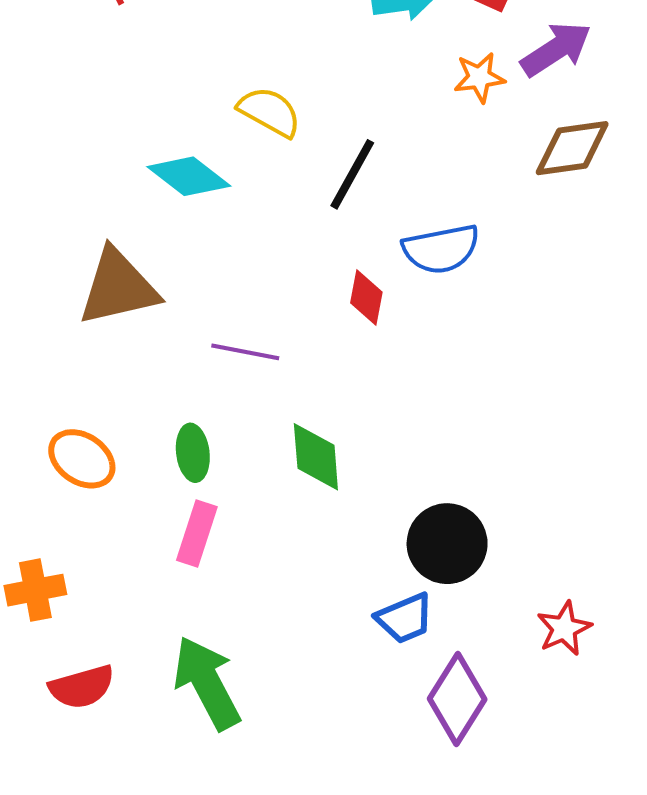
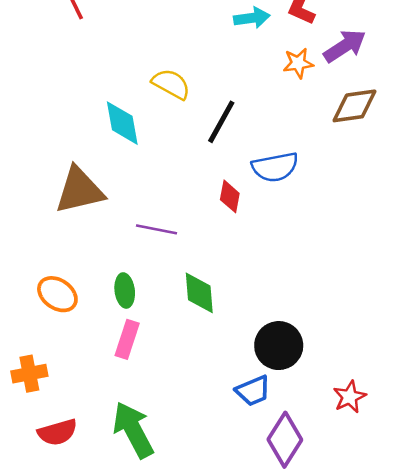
cyan diamond: (189, 176) -> (122, 123), turned 42

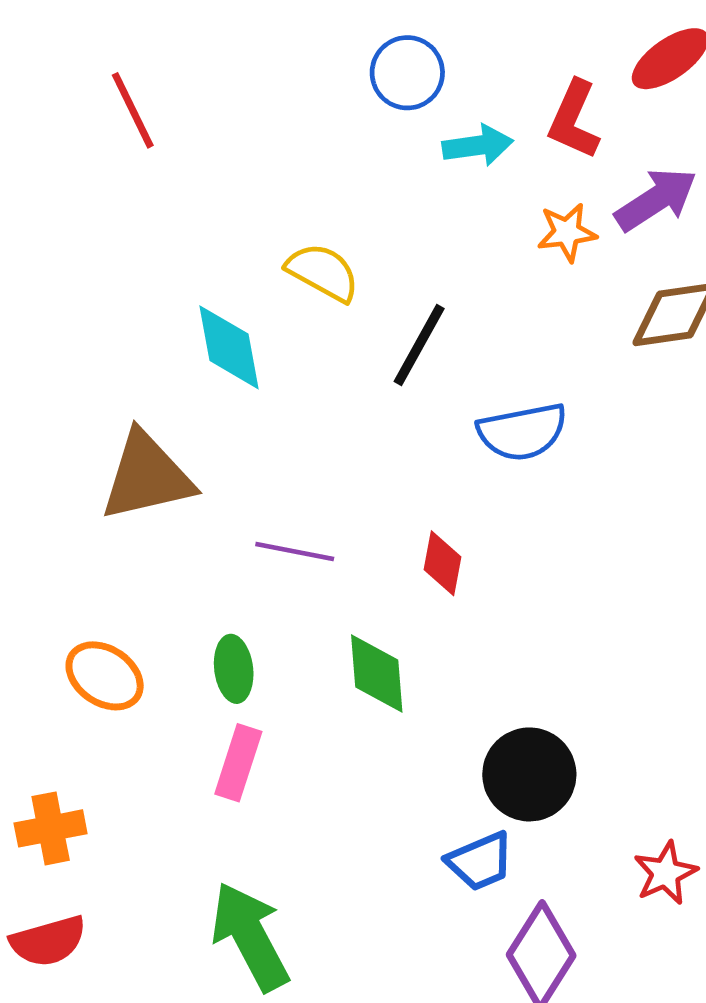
red diamond: (230, 196) -> (443, 563), moved
red semicircle: (57, 432) -> (48, 941), moved

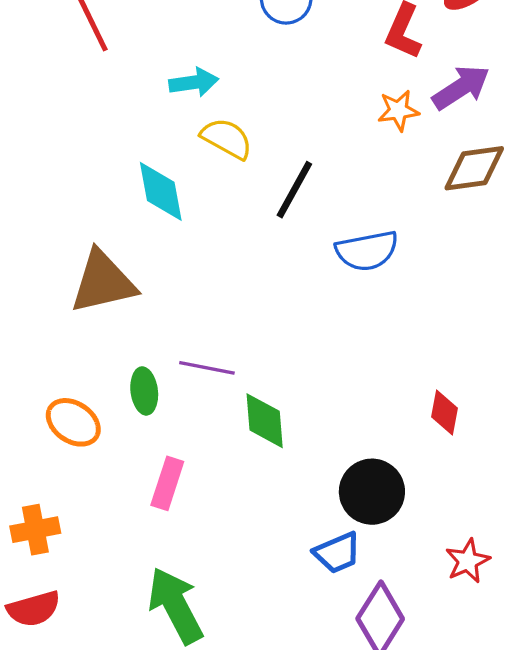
cyan arrow: (478, 145) -> (194, 82), moved
purple line: (295, 552) -> (207, 368), moved
red diamond: (443, 563) -> (445, 412), moved
green ellipse: (234, 669) -> (144, 391), moved

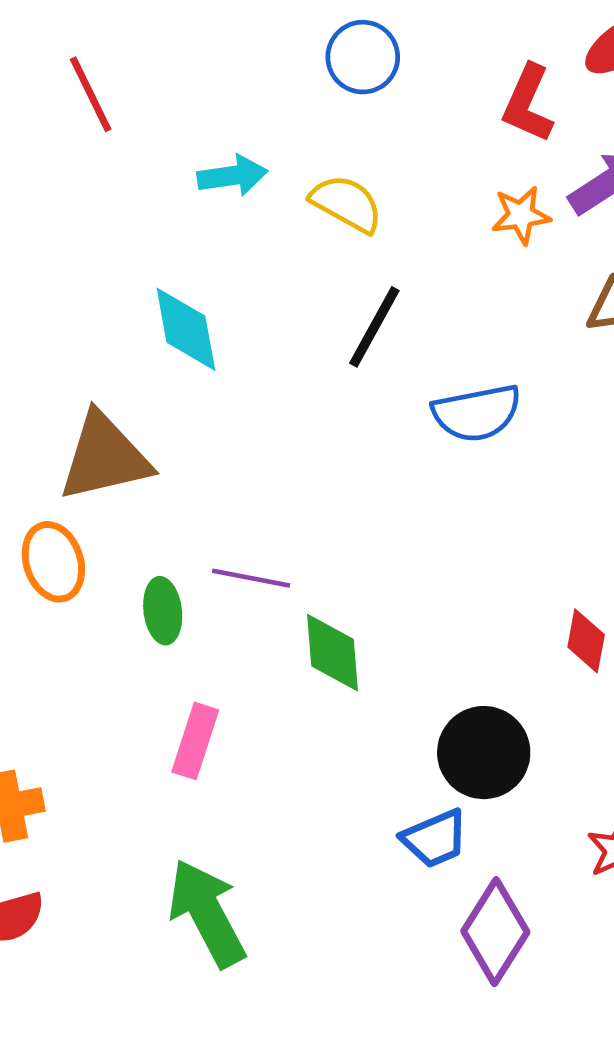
yellow semicircle: (227, 139) -> (346, 204), moved
orange ellipse: (73, 422) -> (53, 562), moved, turned 38

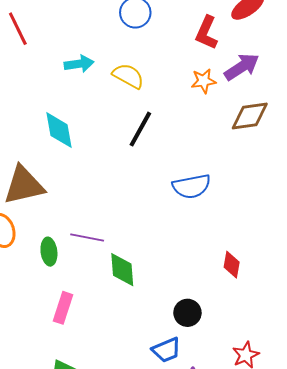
blue semicircle: (477, 413) -> (191, 186), moved
black circle: (484, 753) -> (187, 313), size x0.7

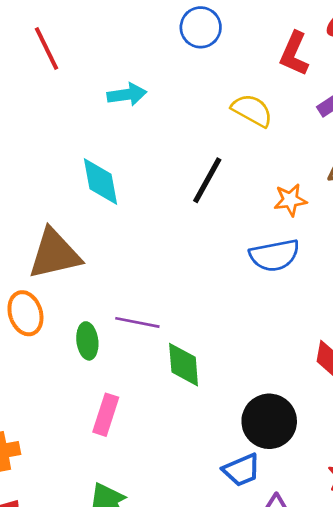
yellow semicircle: (128, 76) -> (252, 110), moved
orange star: (204, 81) -> (290, 200), moved
black circle: (187, 313) -> (269, 421), size x1.5

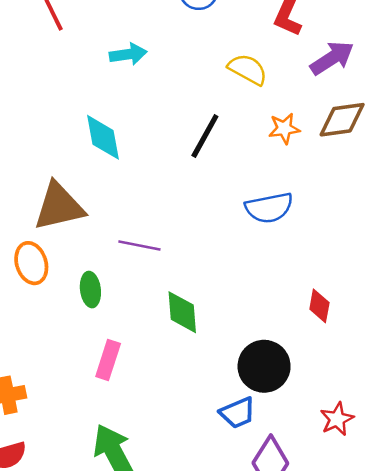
orange star: (290, 200) -> (284, 128), moved
purple line: (137, 322) -> (139, 245), moved

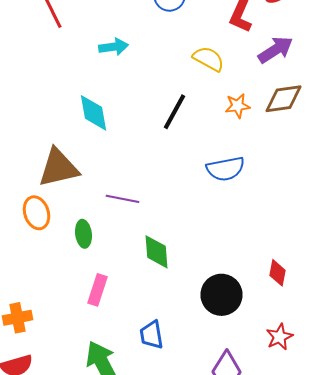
red diamond: (319, 306) -> (278, 273), moved
blue trapezoid: (238, 413) -> (152, 335), moved, turned 104

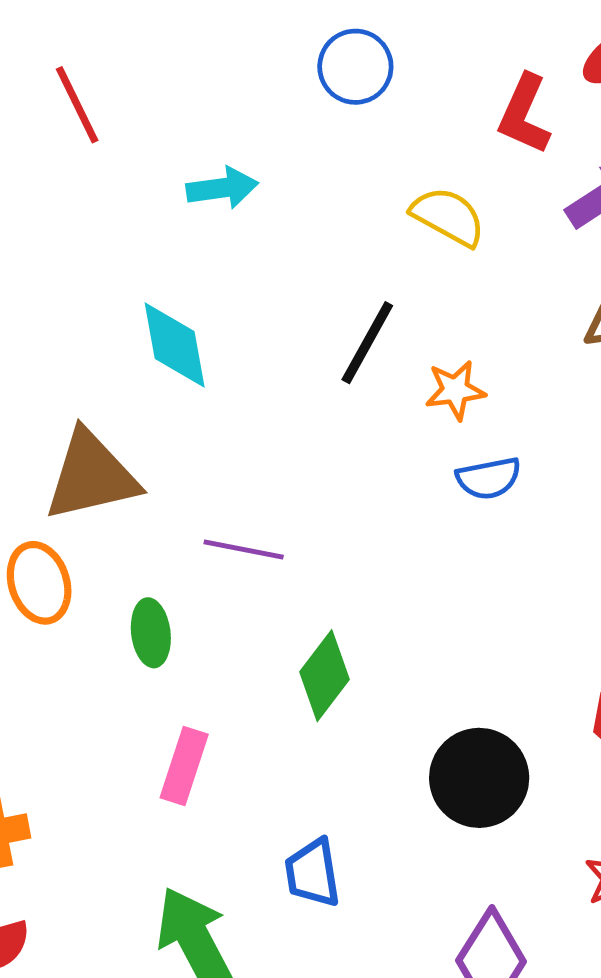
orange star: (238, 106) -> (455, 390), moved
blue semicircle: (226, 169) -> (489, 478), size x0.7
green diamond: (156, 252) -> (324, 676), turned 42

